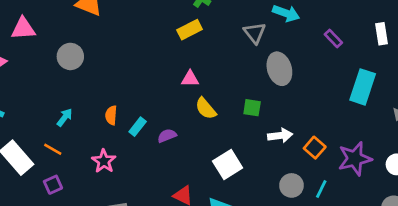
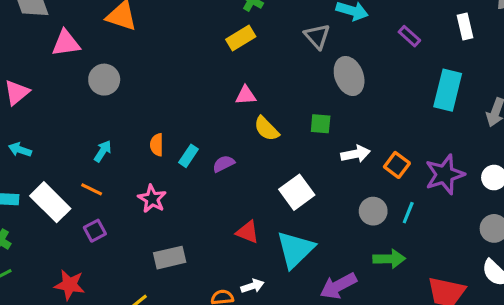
pink triangle: (23, 29) -> (66, 43), moved

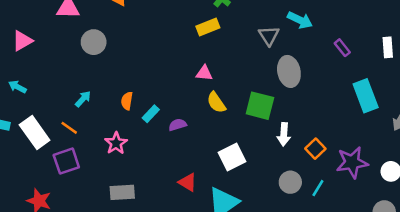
cyan rectangle: (448, 90) -> (366, 96), turned -44
green square: (321, 124) -> (260, 106), size x1.6
white arrow: (356, 154) -> (284, 134), turned 95
purple square: (95, 231) -> (66, 161), size x1.5

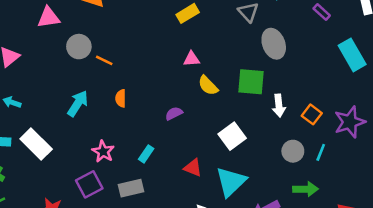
cyan arrow: (83, 99) -> (78, 103), size x1.5
cyan rectangle: (151, 114) -> (146, 154), moved
orange line: (69, 128) -> (104, 60), moved
pink star: (116, 143) -> (103, 152), moved
purple square: (66, 161) -> (89, 184), moved

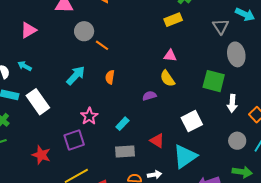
yellow semicircle: (208, 86) -> (167, 78), moved
gray rectangle: (131, 188) -> (125, 152), moved

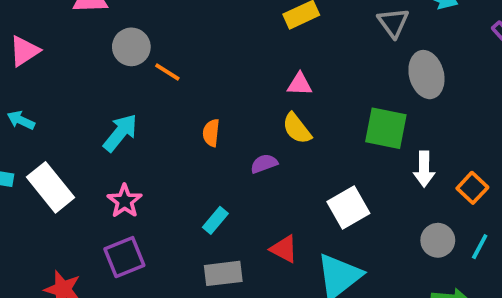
orange semicircle: (110, 77) -> (211, 133), moved
pink star: (89, 116) -> (125, 201), moved

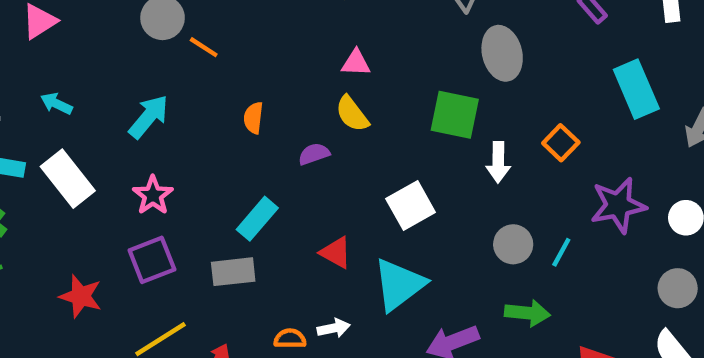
cyan arrow: (21, 120) -> (56, 104), moved
orange square: (472, 188) -> (561, 143), moved
cyan rectangle: (215, 220) -> (257, 219), size x1.4
gray rectangle: (223, 273) -> (233, 272), moved

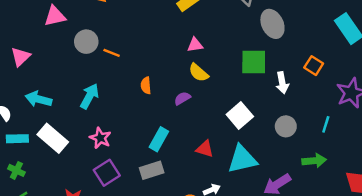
cyan arrow: (56, 104) -> (39, 99), size x1.5
gray circle: (513, 244) -> (286, 126), moved
cyan triangle: (399, 284) -> (242, 159), turned 36

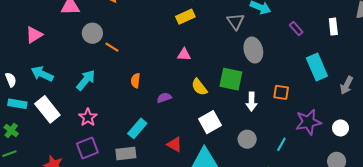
orange square: (314, 66) -> (281, 92), turned -35
yellow semicircle: (198, 73) -> (199, 87), moved

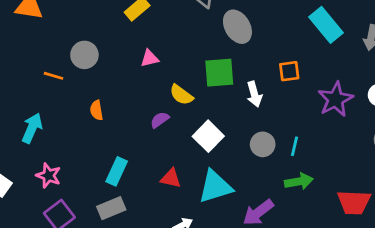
gray circle: (92, 33) -> (84, 55), moved
purple semicircle: (164, 98) -> (160, 120), moved
cyan line: (281, 144) -> (295, 146), moved

